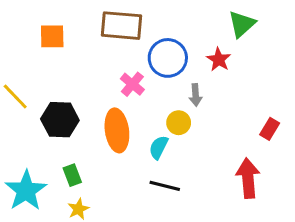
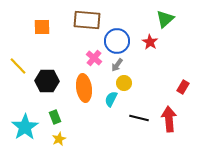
gray arrow: (196, 95) -> (117, 65), moved, turned 40
black line: (165, 186) -> (139, 118), moved

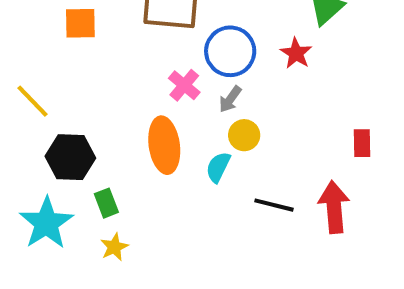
black hexagon: (47, 81) -> (70, 157), moved
red rectangle: (183, 87) -> (362, 143), turned -32

